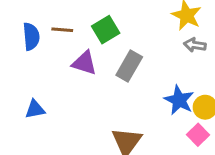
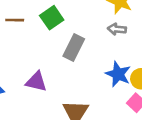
gray arrow: (195, 45) -> (117, 29), moved
purple triangle: (84, 63) -> (36, 82), moved

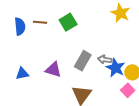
gray arrow: (117, 29) -> (105, 59), moved
gray rectangle: (74, 48) -> (83, 61), moved

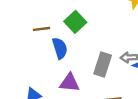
blue semicircle: (20, 26) -> (60, 48), moved

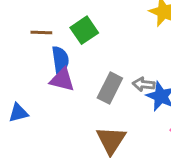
purple triangle: (70, 83) -> (62, 80), moved

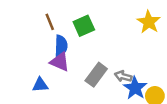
brown line: (41, 33) -> (50, 22), turned 56
blue triangle: (18, 113) -> (40, 85), moved

